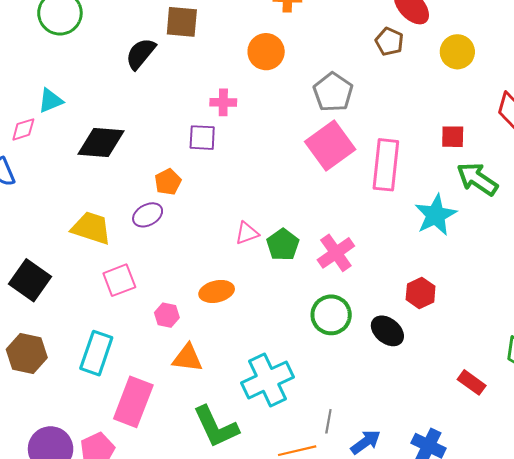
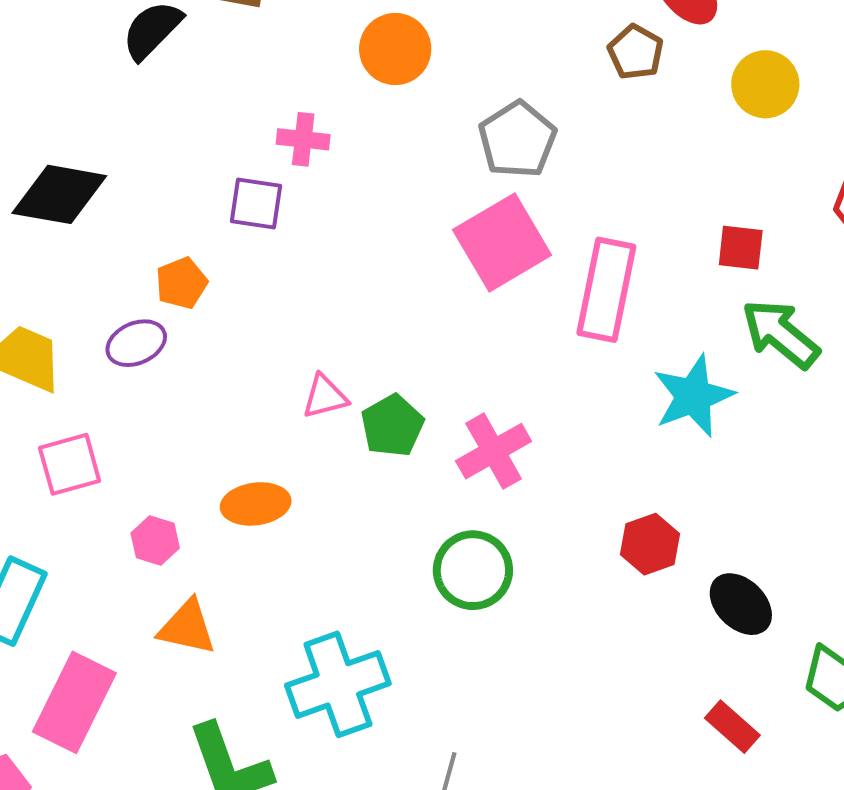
black ellipse: (387, 331) -> (741, 604), moved

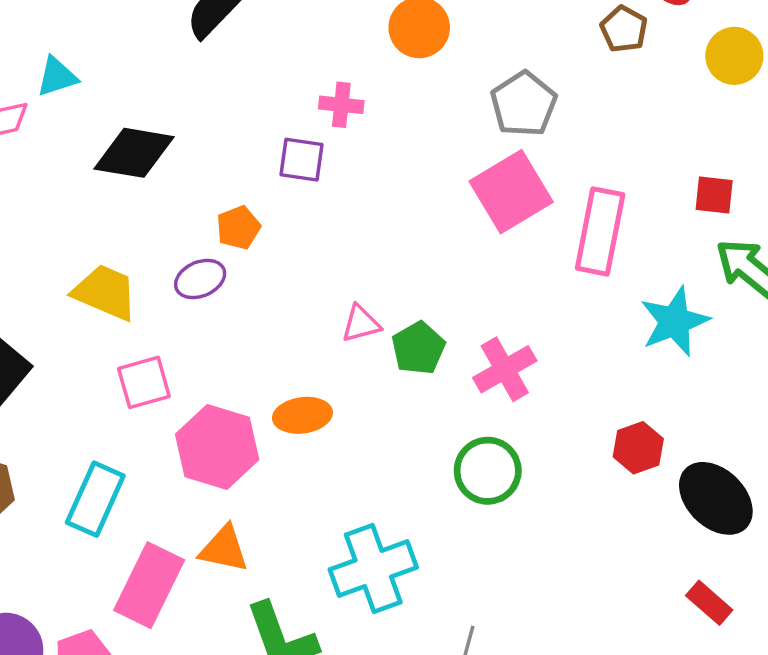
pink hexagon: (155, 541) -> (217, 447), size x2.0
black ellipse: (741, 604) -> (716, 498), size x1.4
orange triangle: (187, 627) -> (224, 549), moved

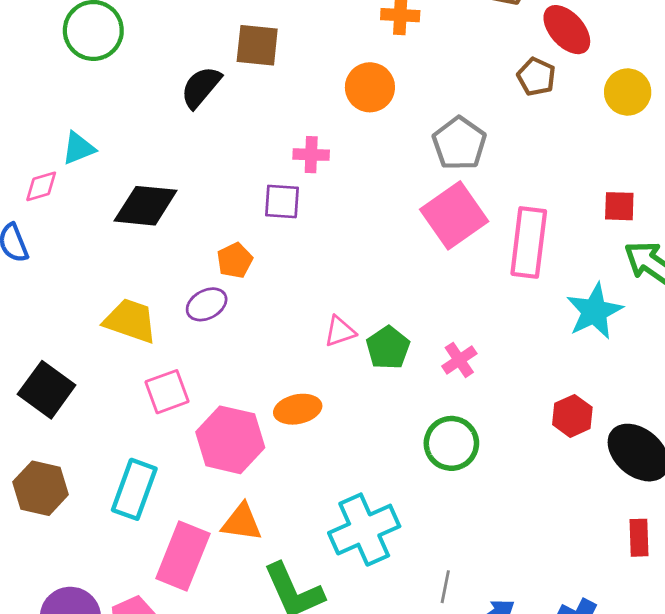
pink cross: (505, 369) -> (459, 360), size x0.7
red rectangle: (709, 603) -> (639, 538), turned 51

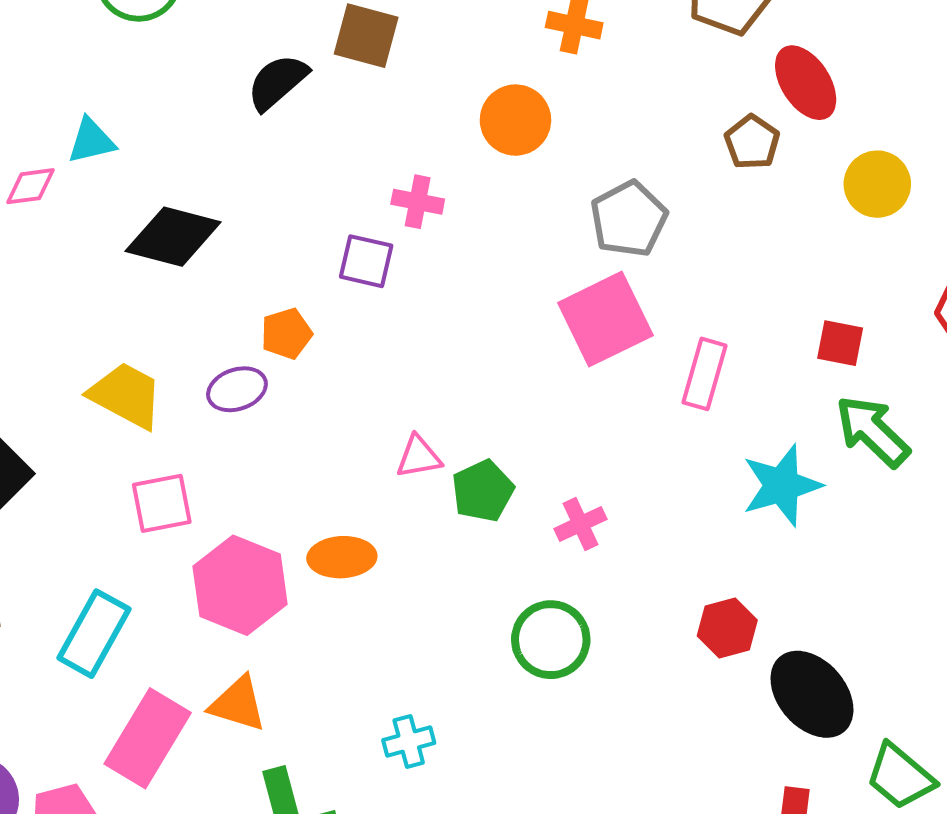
pink rectangle: (529, 242) -> (704, 374), size x0.7
cyan cross: (364, 530) -> (409, 741), size x0.5

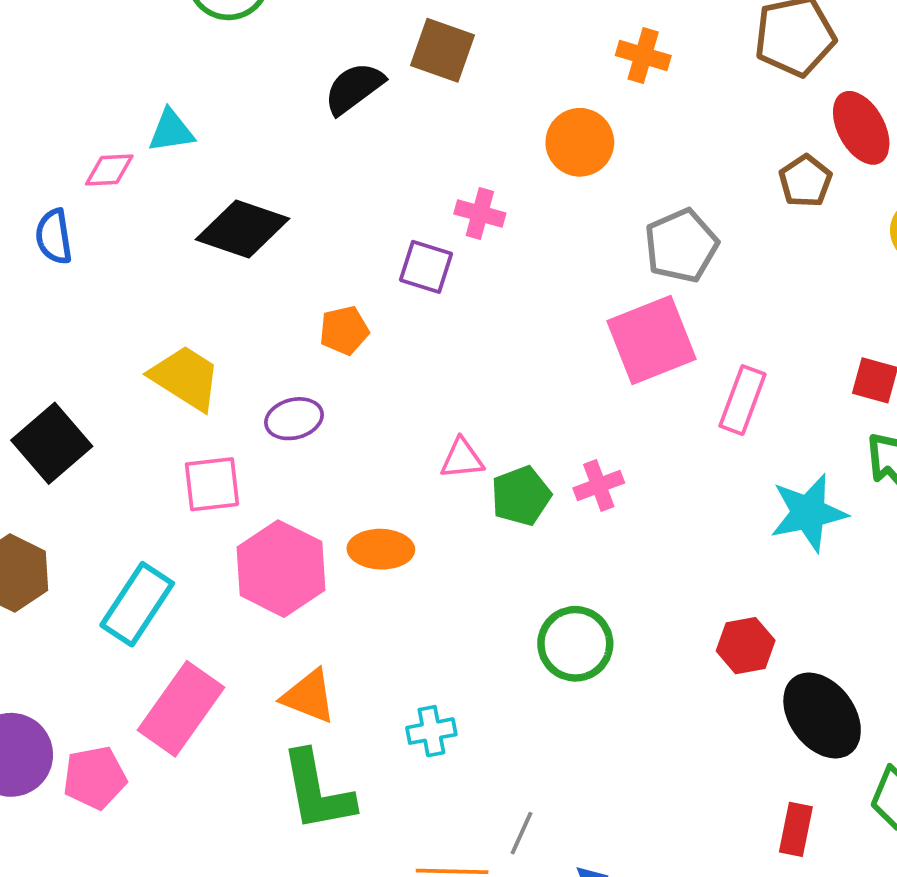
purple ellipse: (237, 389) -> (294, 419), moved
pink cross: (581, 524) -> (599, 485), moved
orange triangle: (238, 704) -> (309, 696), moved

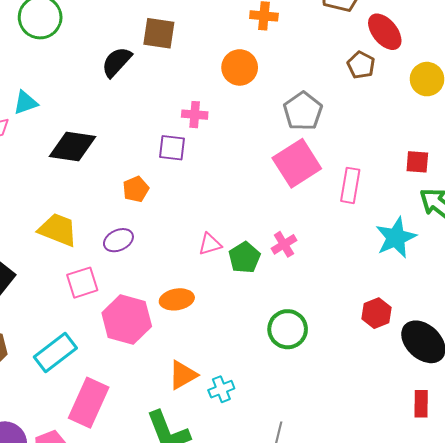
cyan rectangle: (137, 604) -> (55, 353), turned 30
orange triangle: (309, 696) -> (183, 375), moved, turned -40

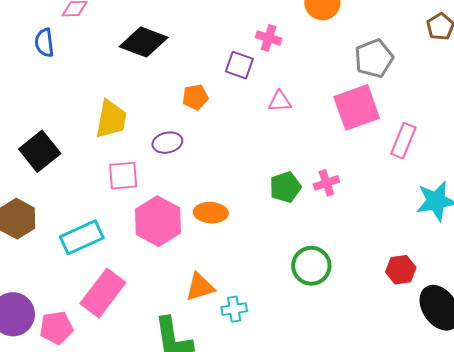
yellow trapezoid: (58, 230) -> (111, 119), turned 66
pink triangle: (210, 244) -> (280, 101), moved

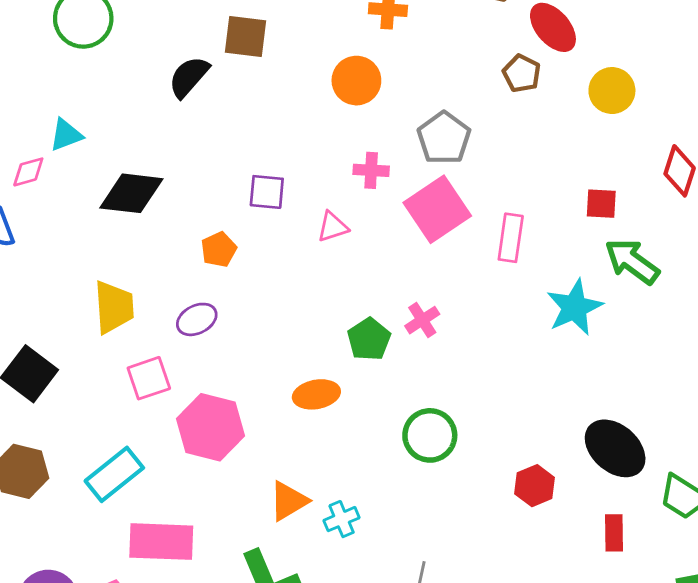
pink cross: (269, 38) -> (371, 170), moved
orange ellipse: (211, 213) -> (316, 394), moved
red hexagon: (401, 270) -> (535, 486), moved
pink rectangle: (103, 293) -> (161, 542), turned 69

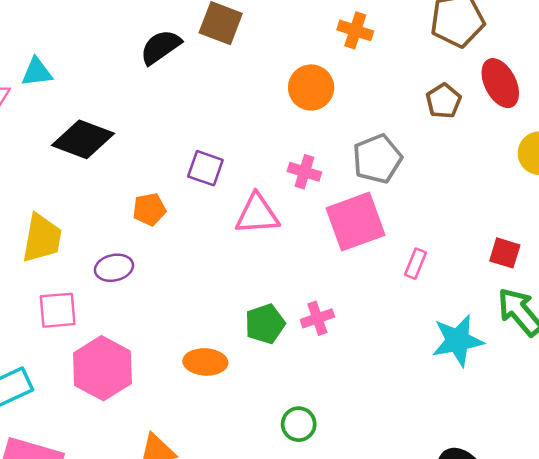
brown pentagon: (522, 73) -> (444, 101), moved
pink triangle: (333, 227) -> (257, 214), size x1.5
pink rectangle: (511, 238) -> (415, 264), size x0.7
green circle: (430, 435) -> (299, 424), size x0.7

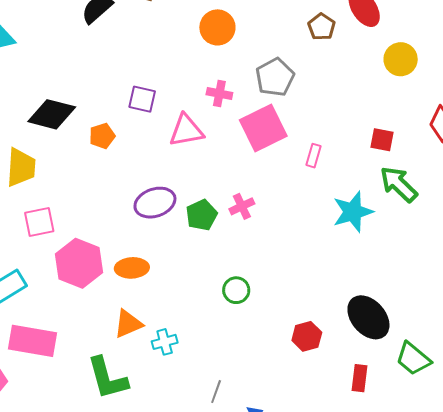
black diamond: (83, 139) -> (52, 114), moved
purple ellipse: (114, 268) -> (155, 203), moved, size x1.4
orange ellipse: (205, 362) -> (132, 268), moved

